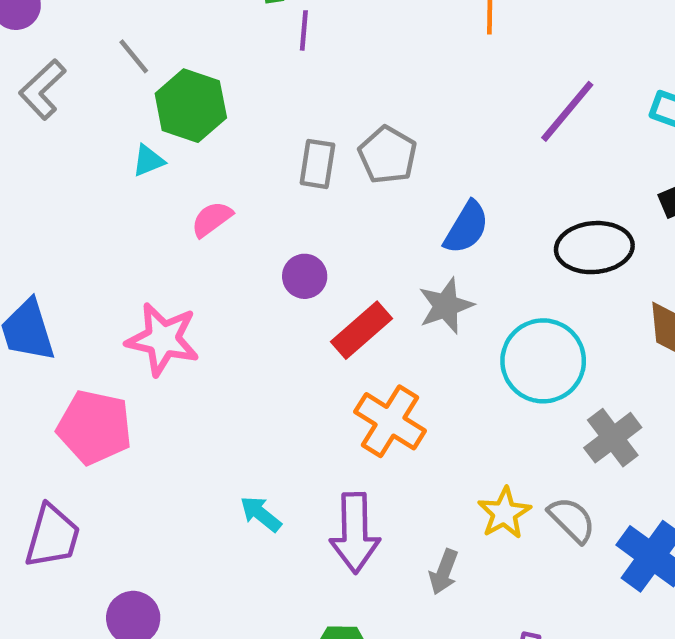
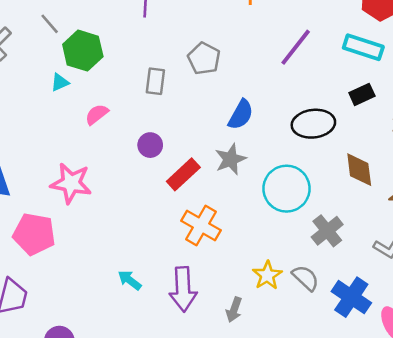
gray pentagon: (388, 155) -> (204, 58), moved

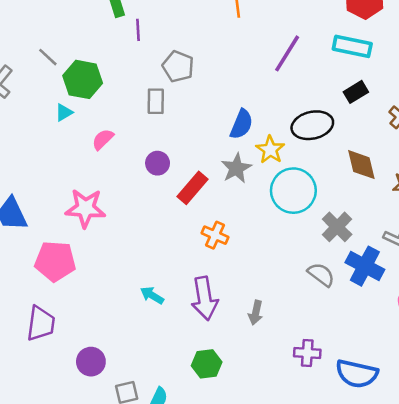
gray pentagon: (204, 58) -> (178, 67), moved
orange cross: (201, 225) -> (215, 235), size x0.7
yellow star: (267, 275) -> (270, 150), moved
blue cross: (351, 297) -> (365, 266), moved

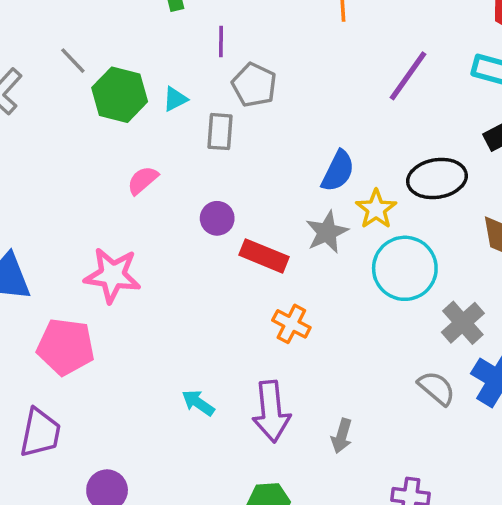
purple line: (138, 30) -> (221, 41), moved
cyan triangle: (64, 112) -> (175, 99), moved
red rectangle: (192, 188) -> (264, 256), turned 68

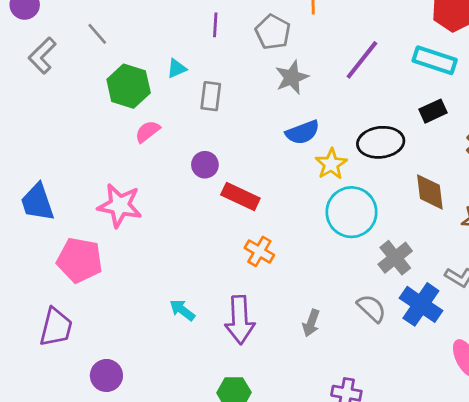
gray pentagon: (254, 85) -> (273, 32), moved
green hexagon: (120, 95) -> (129, 86), moved
blue semicircle: (338, 171) -> (303, 132), turned 40
gray star: (327, 232) -> (292, 77), moved
gray arrow: (342, 436) -> (311, 323), moved

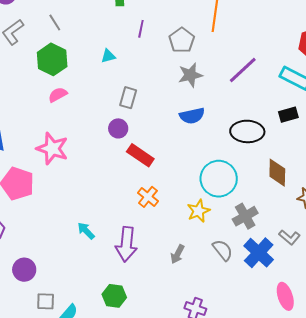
green hexagon: (129, 86) -> (52, 59), moved
gray rectangle: (211, 96) -> (128, 98), moved
pink semicircle: (147, 131) -> (58, 95), moved
yellow star: (331, 164) -> (198, 211), moved

